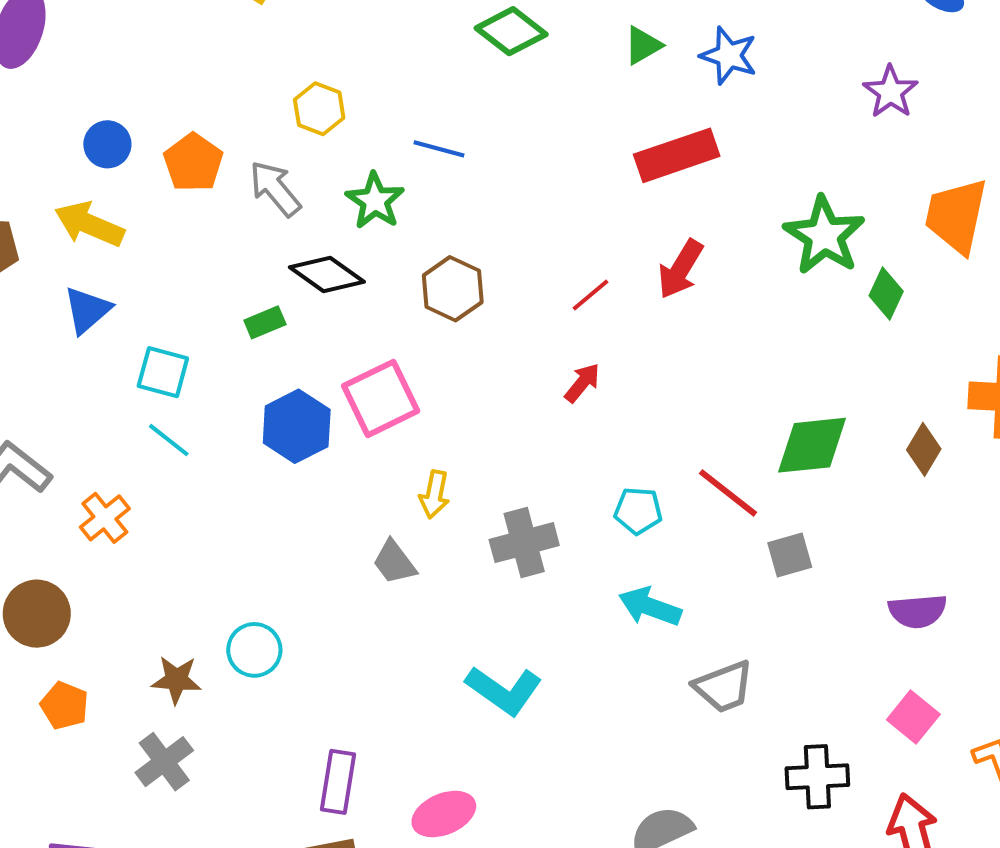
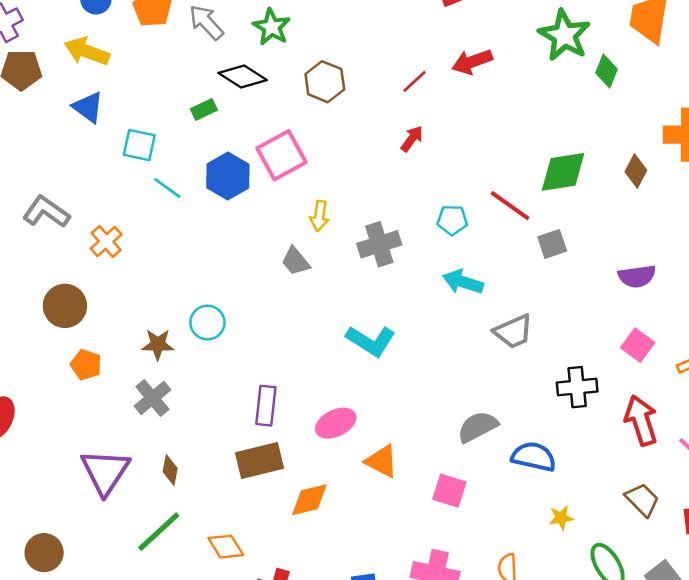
red arrow: (680, 269) -> (472, 62), turned 42
blue triangle: (87, 310) -> (88, 107), turned -40
cyan line: (169, 440) -> (167, 188), moved

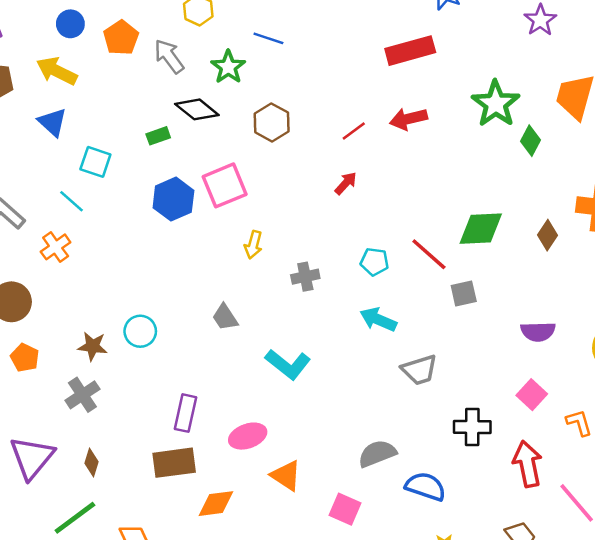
cyan line: (167, 188) -> (72, 201), moved
gray cross: (379, 244) -> (305, 277), size x0.7
gray trapezoid: (296, 261) -> (225, 317), moved

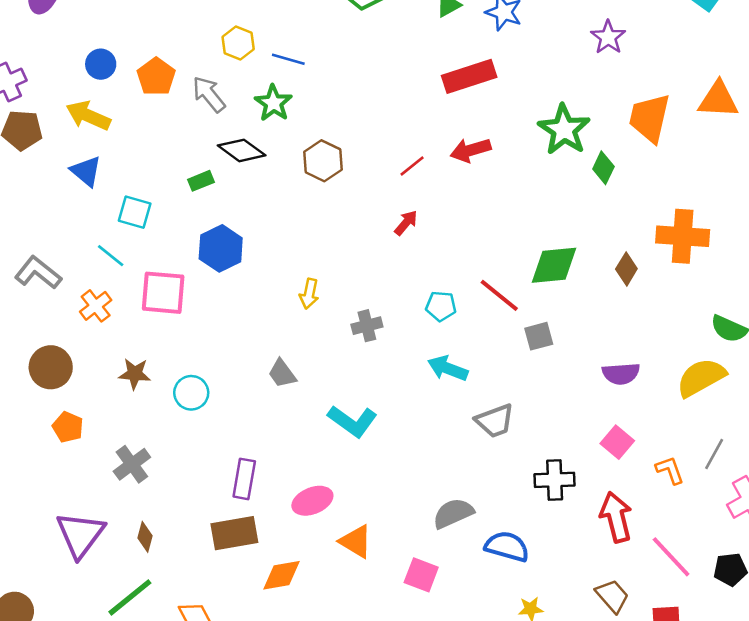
blue line: (268, 38) -> (288, 59), moved
pink square: (225, 185) -> (163, 293), moved, turned 30
brown star: (93, 346) -> (135, 374), moved

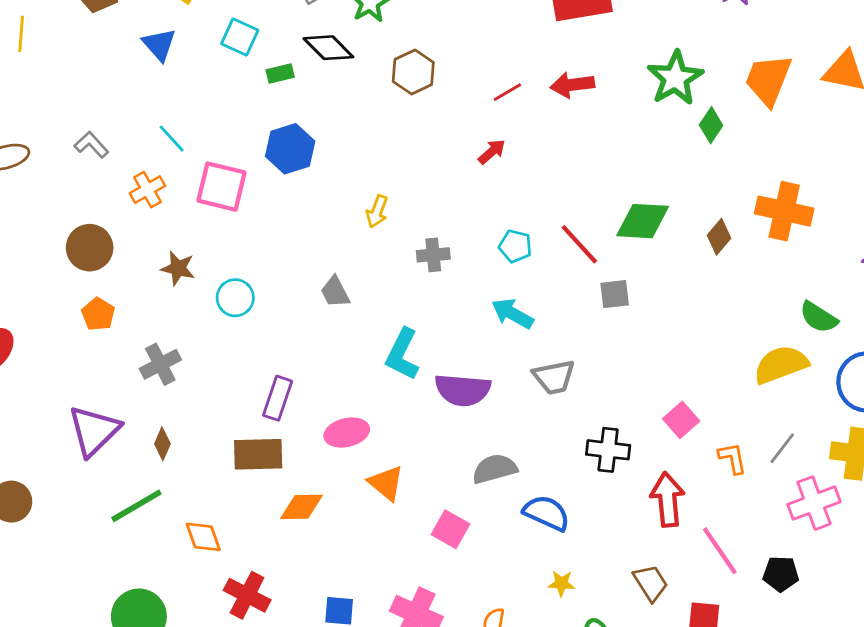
cyan square: (135, 212) -> (240, 37), moved
gray L-shape: (38, 273) -> (91, 145), size x0.7
purple semicircle: (621, 374) -> (463, 390), moved, size x1.4
cyan L-shape: (352, 421) -> (402, 354), turned 72

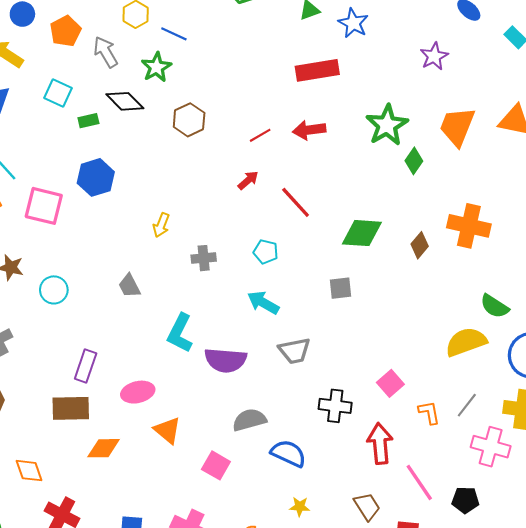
red line: (579, 244) -> (296, 202), moved
pink cross: (814, 503) -> (491, 447), turned 36

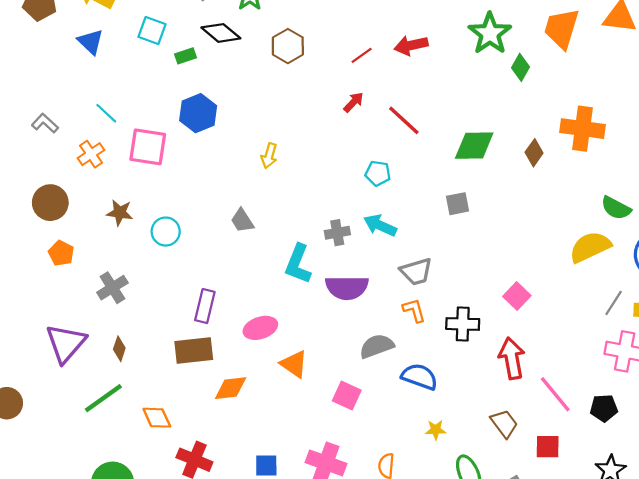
gray cross: (204, 258) -> (337, 233), moved
gray line: (467, 405) -> (614, 303), moved
orange L-shape: (429, 412) -> (414, 310), moved

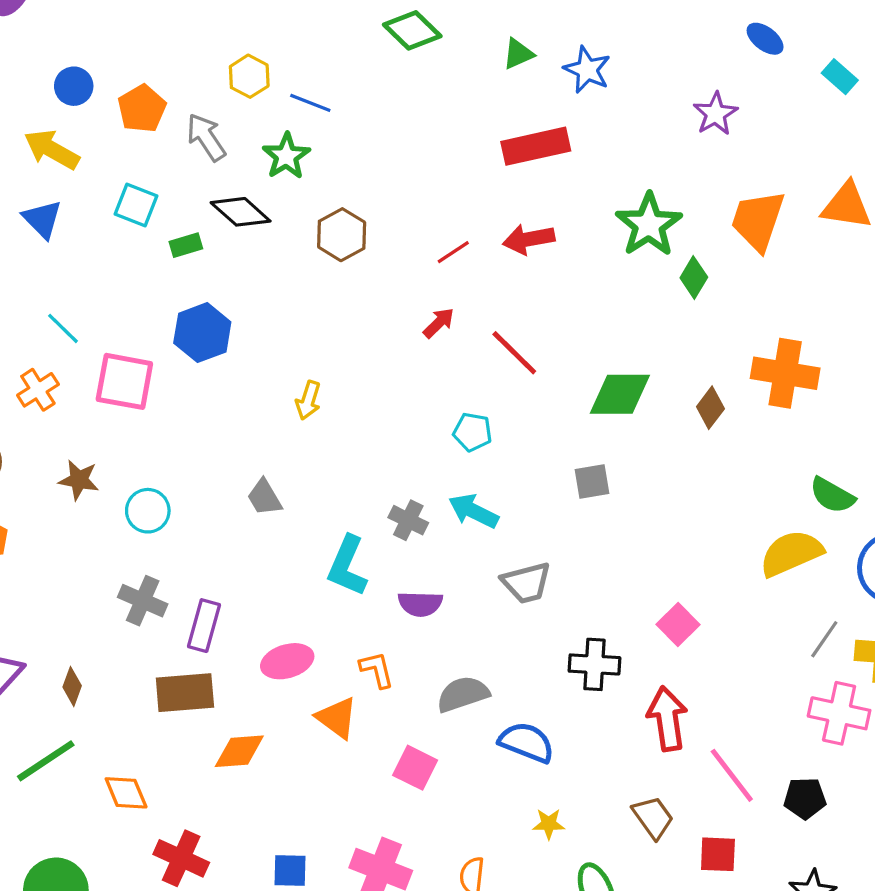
gray cross: (337, 233) -> (408, 520), turned 35
purple semicircle: (347, 287) -> (420, 604), size x0.7
gray cross: (112, 288) -> (143, 601), moved, turned -36
orange L-shape: (414, 310) -> (377, 670), moved

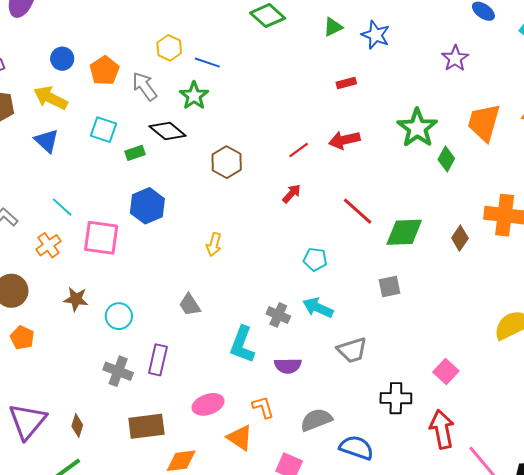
red rectangle: (536, 146) -> (346, 83), size x0.5
brown hexagon: (342, 235) -> (227, 162), moved
red line: (514, 353) -> (358, 211), moved
purple rectangle: (204, 626) -> (158, 360), moved

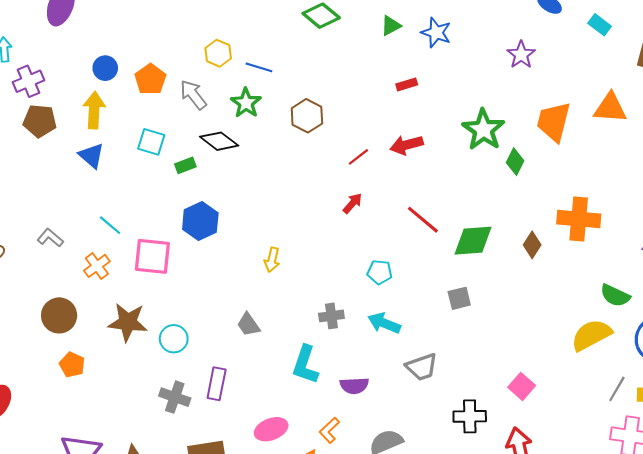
yellow arrow: (51, 98) -> (94, 110), turned 68
brown hexagon: (227, 162) -> (307, 116), moved
brown star: (76, 299) -> (128, 322), size x1.5
gray cross: (278, 315) -> (331, 316), moved, turned -30
orange L-shape: (263, 407) -> (329, 430), turned -115

